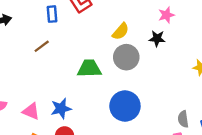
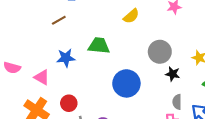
black star: (157, 38) -> (173, 74), moved
gray circle: (126, 57) -> (160, 52), moved
blue star: (61, 109) -> (66, 58), moved

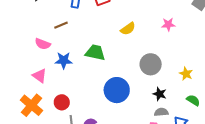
pink semicircle: (12, 68) -> (43, 44), moved
black star: (173, 74) -> (160, 94), moved
gray semicircle: (177, 102) -> (161, 112), turned 80

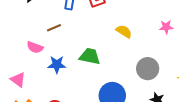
yellow semicircle: (128, 29) -> (124, 31), turned -112
pink triangle: (40, 76) -> (18, 80), moved

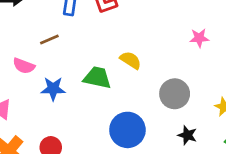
yellow semicircle: (124, 31) -> (131, 60), moved

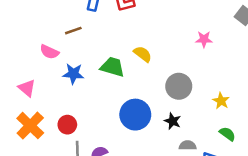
black star: (187, 135) -> (173, 121), moved

